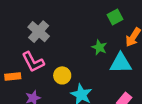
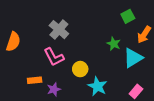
cyan triangle: (121, 63) -> (133, 58), turned -30
orange rectangle: (13, 77) -> (35, 80), moved

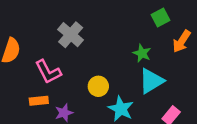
pink L-shape: (54, 57) -> (48, 72), moved
cyan triangle: (133, 58) -> (151, 81), moved

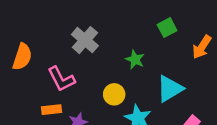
green square: (160, 18) -> (167, 28), moved
green star: (142, 53) -> (135, 60), moved

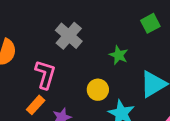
pink L-shape: (61, 79) -> (45, 74), turned -136
orange rectangle: (52, 110) -> (36, 105), turned -42

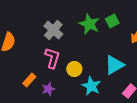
green star: (119, 55) -> (89, 24), moved, size x1.5
pink L-shape: (45, 74) -> (52, 58), moved

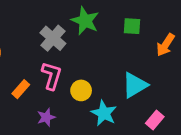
green square: (112, 21) -> (132, 26), turned 32
green star: (89, 24) -> (85, 21), moved
orange rectangle: (29, 80) -> (21, 89), moved

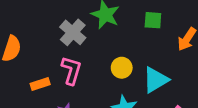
orange rectangle: (21, 89) -> (40, 84), turned 30
yellow circle: (81, 90) -> (122, 68), moved

